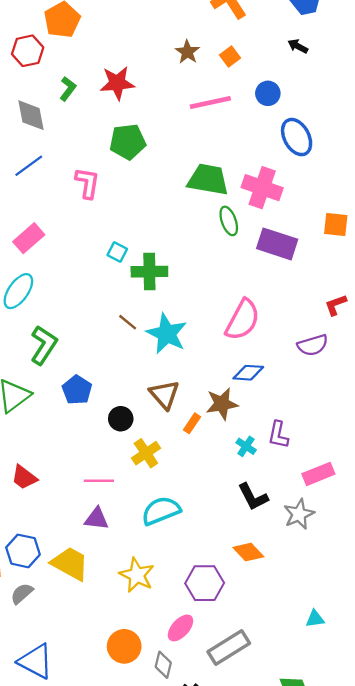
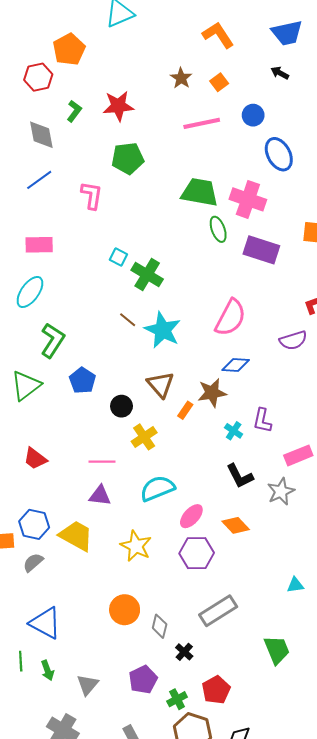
pink rectangle: (29, 238) -> (39, 245), turned 40
green cross: (149, 272) -> (147, 275), turned 32
pink ellipse: (180, 628) -> (191, 516), moved

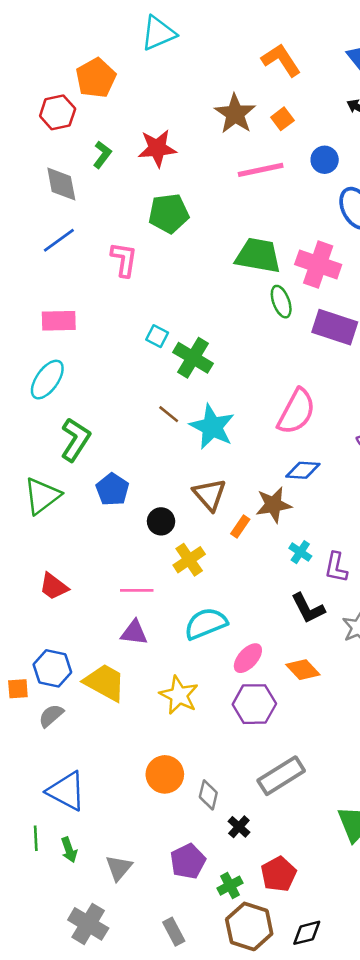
brown star: (181, 78) -> (235, 114), size x1.5
purple L-shape: (262, 421) -> (336, 567), moved

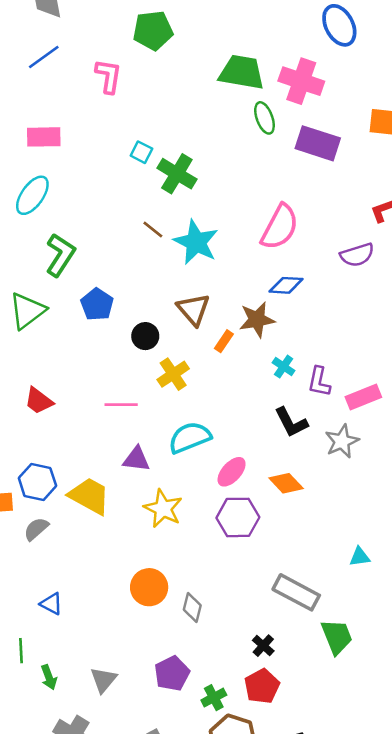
purple triangle: (134, 633) -> (136, 459), moved
gray rectangle: (281, 776) -> (296, 592), moved, turned 60
blue triangle: (66, 791) -> (51, 604), size x0.6
black cross: (239, 827) -> (263, 646), moved
green arrow: (69, 850) -> (49, 677), moved

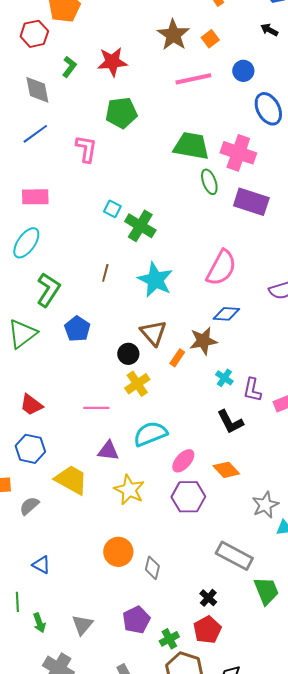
brown line: (153, 230) -> (105, 273), moved, turned 66
black circle: (145, 336) -> (128, 354), moved
gray star: (342, 441) -> (265, 505), moved
blue hexagon: (37, 482) -> (30, 449), moved

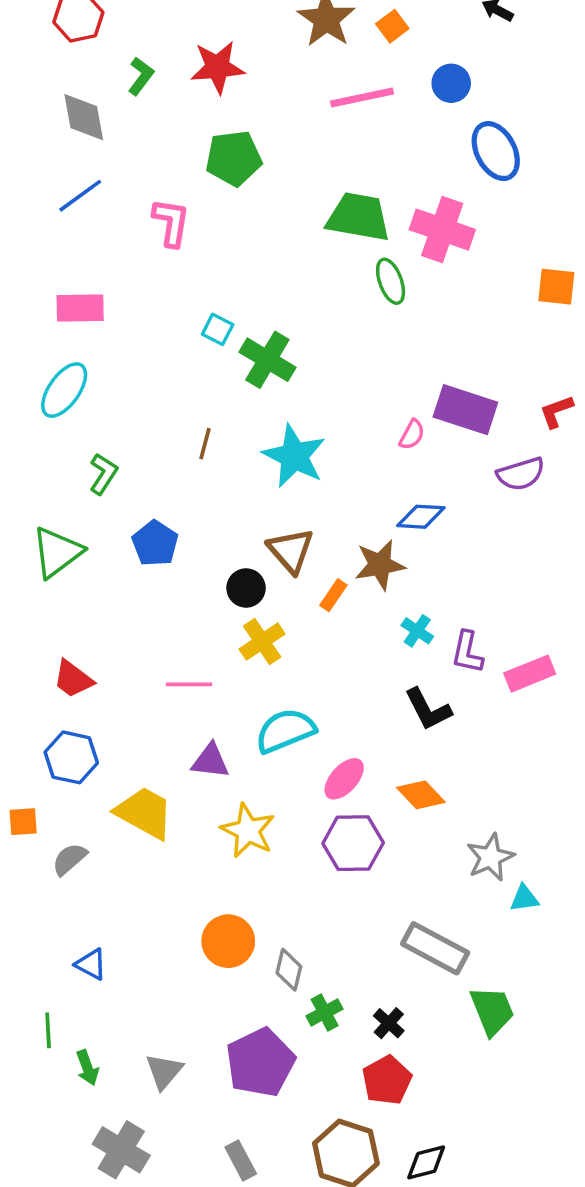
purple rectangle: (251, 202) -> (465, 410), moved
pink semicircle: (221, 268) -> (412, 435), size x0.5
green L-shape: (48, 290) -> (103, 474), size x0.7
purple pentagon: (136, 620) -> (260, 1062), size x1.4
green cross: (169, 639) -> (325, 1012), moved

